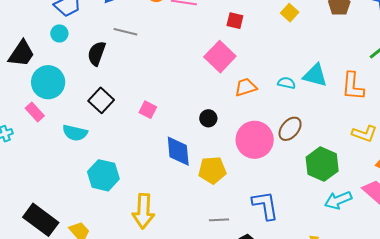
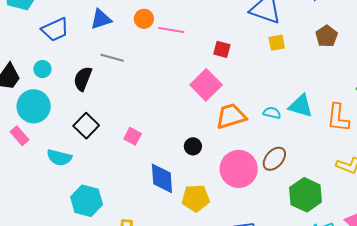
yellow square: (290, 13) -> (277, 43), turned 36
cyan circle: (59, 33) -> (42, 69), moved
orange trapezoid: (246, 87) -> (231, 116), size x1.4

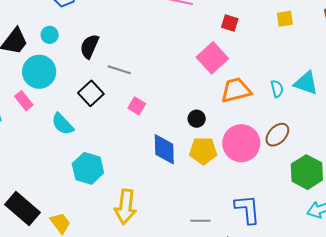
gray line: (112, 58) -> (119, 70), moved
cyan semicircle: (272, 113) -> (277, 89), turned 60
cyan semicircle: (59, 158) -> (63, 124), turned 30
yellow pentagon: (196, 198) -> (203, 151), moved

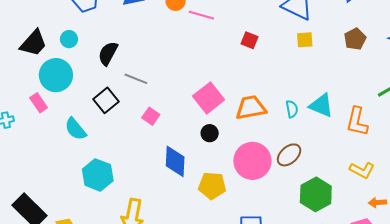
pink square: (212, 58) -> (209, 98), moved
yellow pentagon: (203, 151) -> (212, 186), moved

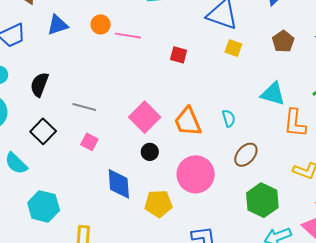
yellow square: (305, 40) -> (233, 48), turned 30
gray line: (136, 79) -> (84, 107), moved
cyan triangle: (321, 105) -> (273, 94), moved
orange trapezoid: (251, 108) -> (188, 122), turned -96
brown ellipse: (289, 155) -> (246, 155), moved

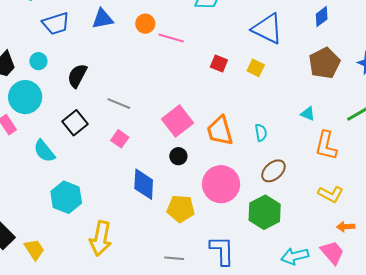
brown pentagon: (283, 41) -> (324, 63), size x1.4
yellow square: (233, 48) -> (256, 68), moved
cyan triangle: (273, 94) -> (308, 114), size x0.6
green hexagon: (262, 200) -> (265, 212), moved

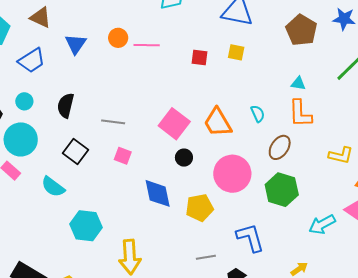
blue triangle: (103, 19) -> (76, 44), turned -30
orange L-shape: (326, 146) -> (300, 114), moved

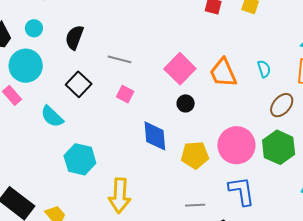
pink circle: (232, 174) -> (236, 145), moved

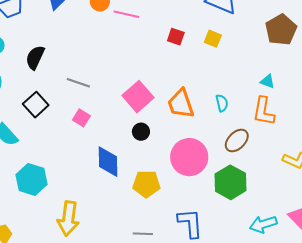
pink circle: (236, 145) -> (189, 157), moved

